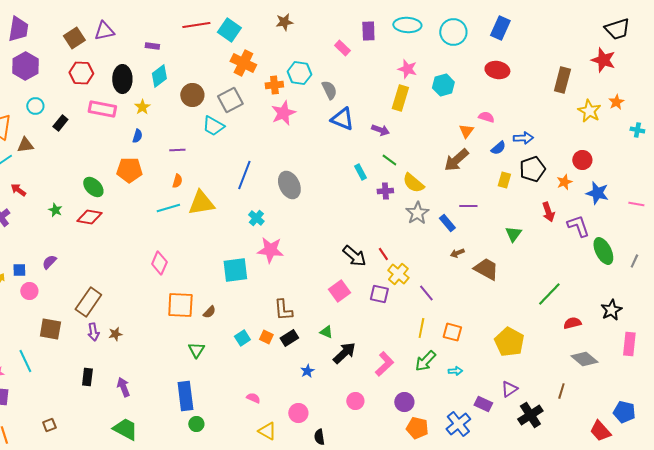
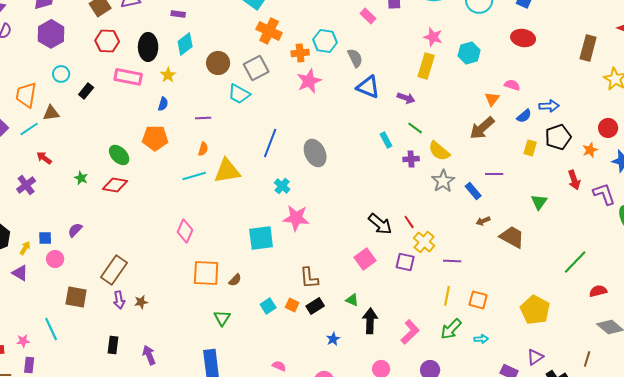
purple line: (426, 293) -> (452, 261), turned -48
black arrow: (344, 353) -> (370, 321), turned -45

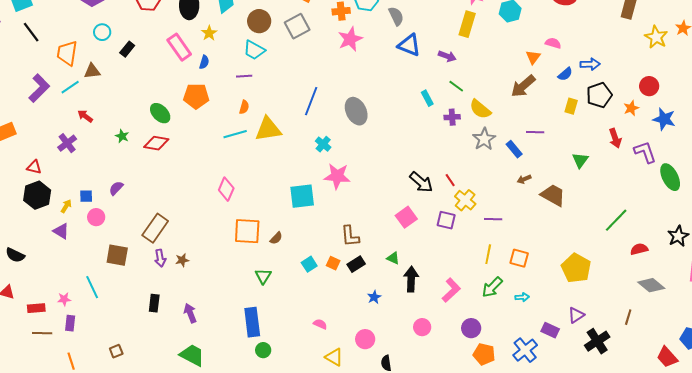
pink rectangle: (128, 77) -> (179, 47), moved, turned 44
cyan trapezoid: (239, 94) -> (254, 50), moved

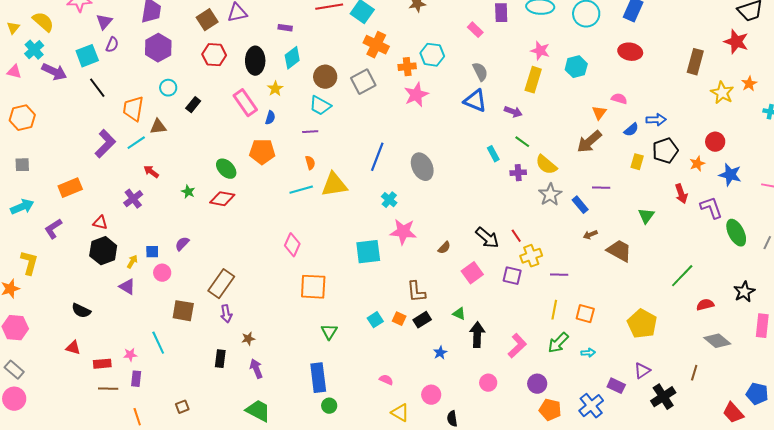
gray semicircle: (396, 16) -> (480, 72), moved
orange semicircle: (244, 107) -> (310, 163), turned -32
yellow cross: (465, 200) -> (531, 256), turned 30
brown semicircle: (276, 238) -> (444, 248), moved
brown star: (182, 260) -> (248, 339), moved

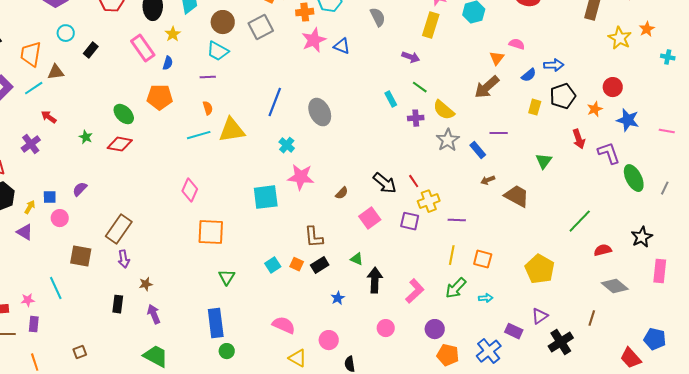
blue triangle: (475, 101) -> (342, 46), moved, size x0.7
pink semicircle: (386, 380) -> (284, 325), size x1.6

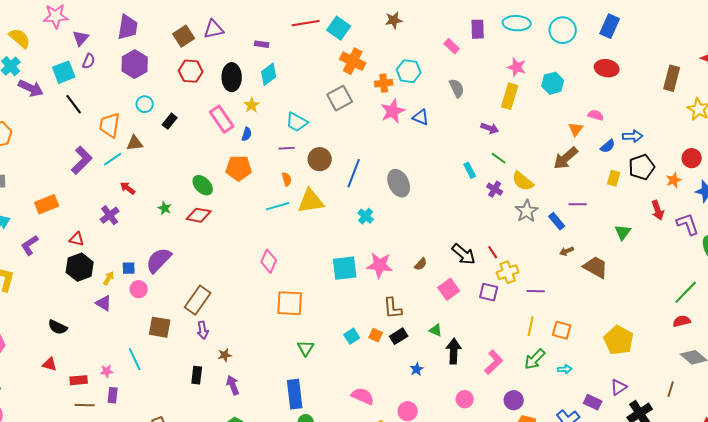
brown circle: (223, 22) -> (320, 159), moved
purple cross: (416, 118) -> (495, 189), turned 35
pink star: (301, 177) -> (380, 265), moved
purple semicircle: (80, 189) -> (159, 260), size x1.8
green line: (580, 221) -> (686, 292), moved

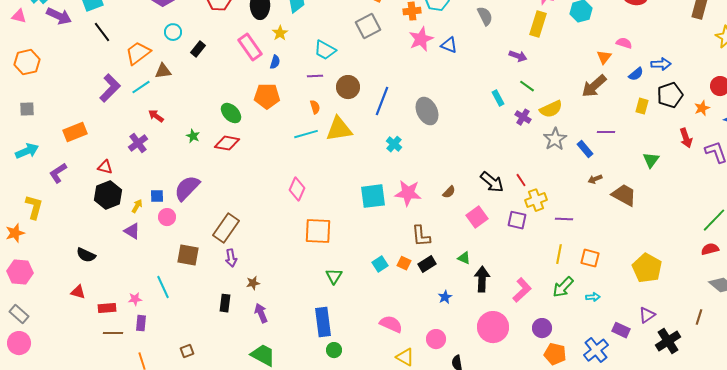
orange trapezoid: (110, 125) -> (138, 53), turned 44
yellow semicircle: (523, 181) -> (551, 109), turned -65
pink circle: (465, 399) -> (493, 327), size x1.8

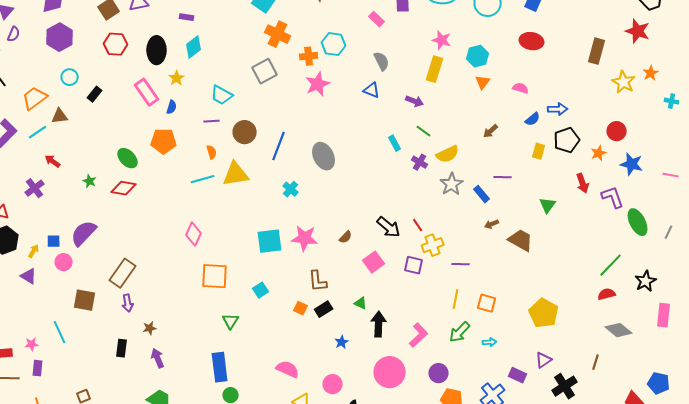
blue triangle: (449, 45) -> (372, 90), moved
orange triangle: (604, 57) -> (483, 82), moved
brown arrow: (594, 86) -> (491, 131), size x0.6
cyan square: (380, 264) -> (261, 290), moved

